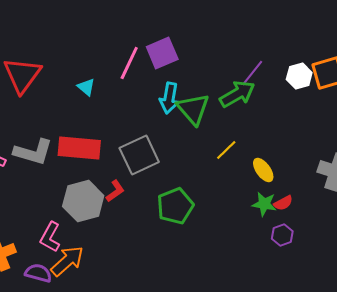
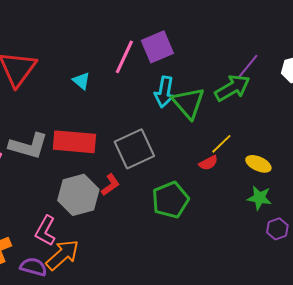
yellow ellipse: (263, 170) -> (258, 164), turned -30
red semicircle: (283, 203) -> (208, 163), moved

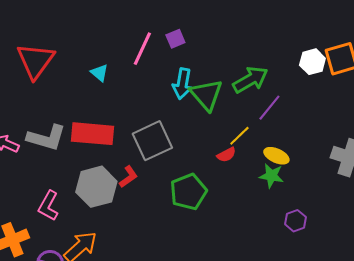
purple square: (157, 47) -> (175, 39), size x0.6
purple line: (247, 67) -> (269, 108), moved
green star: (259, 198) -> (271, 176), moved
pink L-shape: (45, 231) -> (48, 206), moved

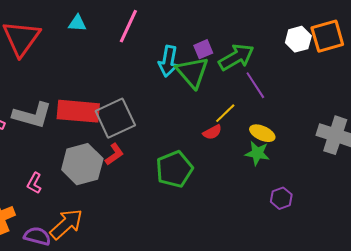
purple square: (175, 39) -> (203, 49), moved
cyan triangle: (99, 73) -> (77, 23), moved, turned -36
purple line: (269, 108) -> (255, 85), turned -72
gray square: (152, 141) -> (115, 118), moved
pink L-shape: (48, 206) -> (34, 183), size x0.7

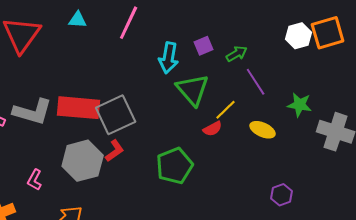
green arrow: (236, 57) -> (237, 54), size x0.6
green triangle: (192, 72) -> (193, 90), moved
green star: (257, 153) -> (300, 105), moved

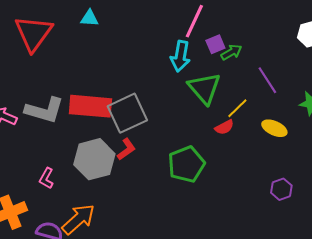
pink line: (129, 23) -> (194, 21), moved
green arrow: (237, 54) -> (231, 52), moved
purple hexagon: (282, 195) -> (281, 189), moved

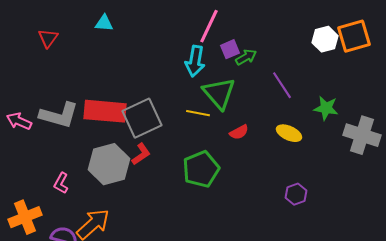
red triangle: (33, 33) -> (48, 38), size x0.5
yellow line: (237, 108) -> (198, 113), moved, turned 55

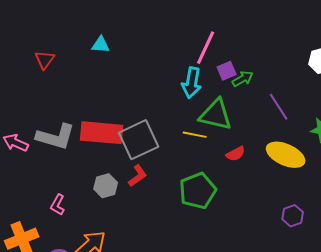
green triangle: (219, 93) -> (216, 115), turned -36
yellow ellipse: (289, 133) -> (286, 155), size x1.5
gray hexagon: (109, 164) -> (106, 186), size x0.6

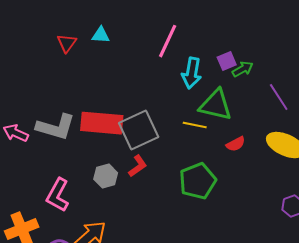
pink line: (206, 48) -> (168, 41), moved
red triangle: (45, 60) -> (67, 43), moved
pink L-shape: (58, 205) -> (58, 195), size x1.6

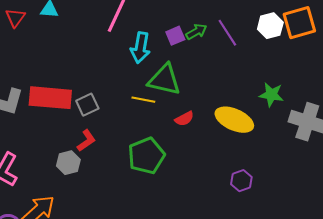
green arrow: (243, 69) -> (196, 32), moved
purple line: (279, 97) -> (227, 33), moved
gray square: (139, 130) -> (87, 105), size x0.6
gray hexagon: (106, 176) -> (68, 163), moved

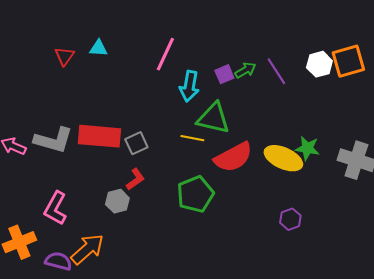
green star: (271, 95) -> (307, 148), moved
red semicircle: (184, 119) -> (233, 157), size x2.0

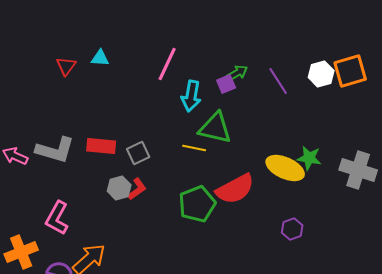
green arrow: (245, 70) -> (237, 73), moved
red rectangle: (99, 136) -> (101, 146), size x0.7
red semicircle: (233, 157) -> (235, 189), moved
gray hexagon: (117, 201) -> (119, 188), moved

